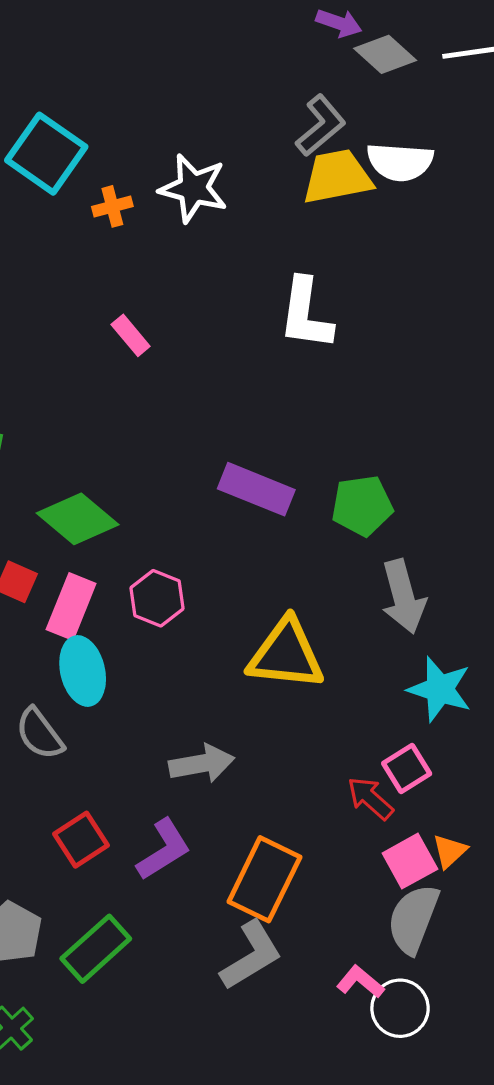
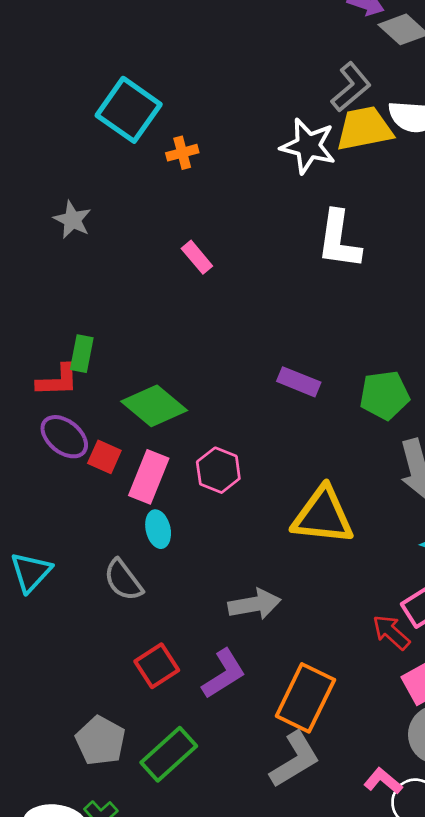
white star: (193, 188) -> (308, 146), moved
purple rectangle: (256, 489) -> (299, 382), size x0.7
cyan ellipse: (83, 671) -> (158, 529), size x0.7

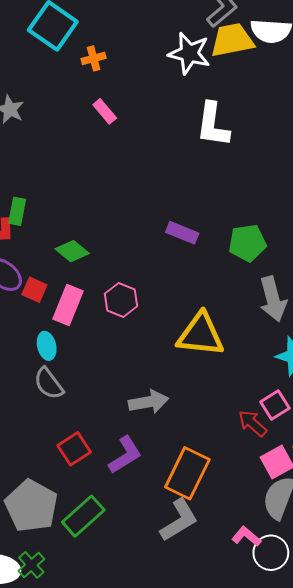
pink rectangle: (197, 257) -> (105, 111), moved
green diamond: (154, 406) -> (72, 251), size x0.7
cyan ellipse: (158, 529) -> (47, 346), moved
gray pentagon: (100, 741) -> (31, 506), size x1.4

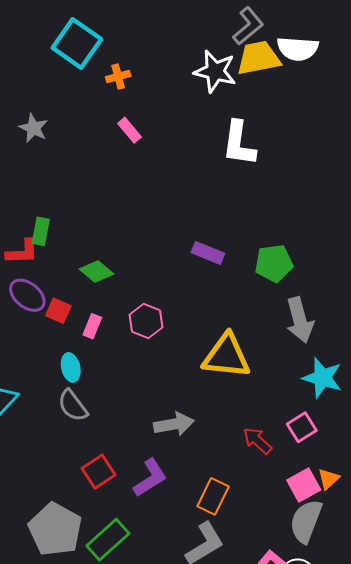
pink rectangle: (68, 305) -> (92, 326), size x0.6
red arrow: (252, 423) -> (257, 441), moved
orange rectangle: (187, 473) -> (213, 496), size x0.7

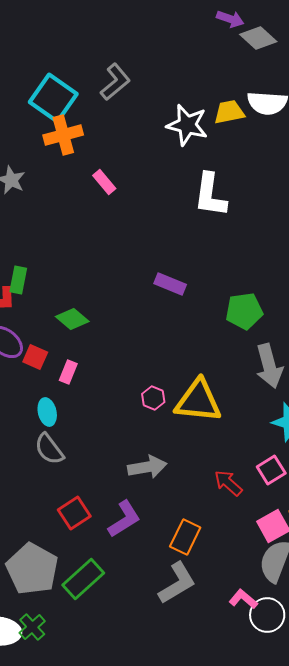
gray L-shape: (248, 26) -> (115, 82), moved
yellow trapezoid: (258, 58) -> (229, 112), size x0.7
orange cross: (118, 77) -> (63, 135), moved, size x1.6
purple rectangle: (208, 253) -> (170, 284), moved
pink hexagon: (146, 321) -> (153, 398), moved, size x0.7

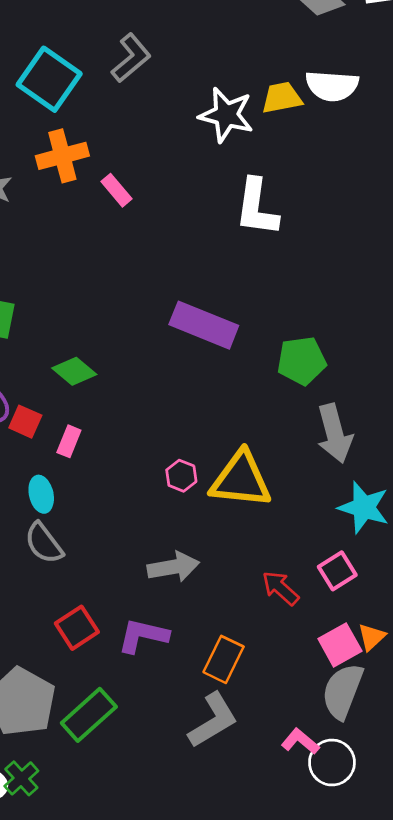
orange cross: (63, 135) -> (62, 156), moved
purple rectangle: (170, 284) -> (204, 325), size x1.6
purple L-shape: (124, 519) -> (143, 636), turned -135

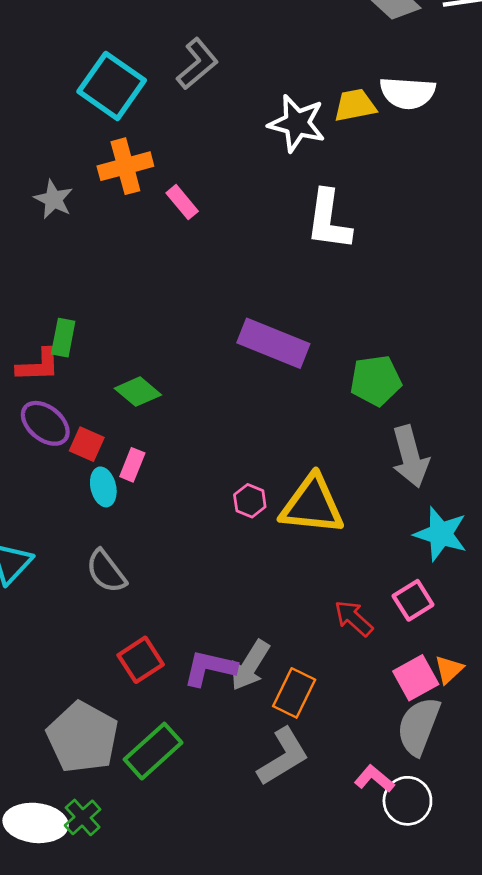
cyan ellipse: (41, 494) -> (103, 487), moved
gray arrow: (173, 567) -> (250, 665), moved, turned 132

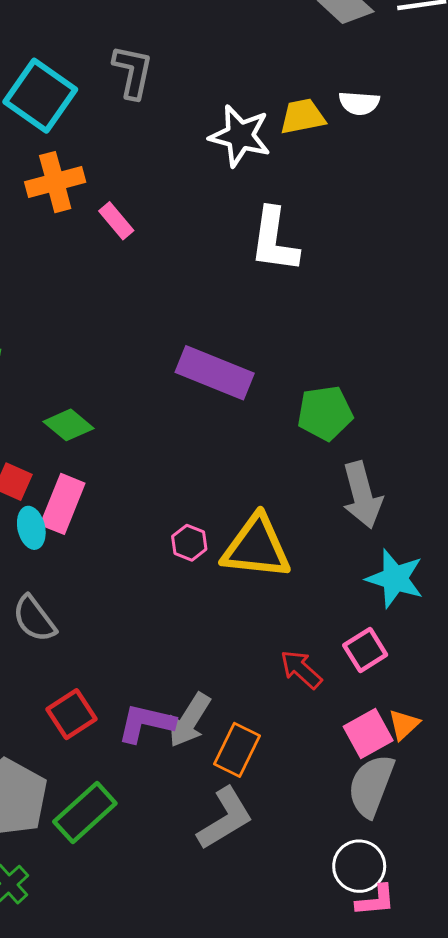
gray L-shape: (197, 64) -> (133, 72), turned -38
white semicircle: (407, 93) -> (359, 103), size x0.7
pink rectangle: (132, 465) -> (63, 504), size x1.6
pink L-shape: (374, 779) -> (376, 900), moved, turned 135

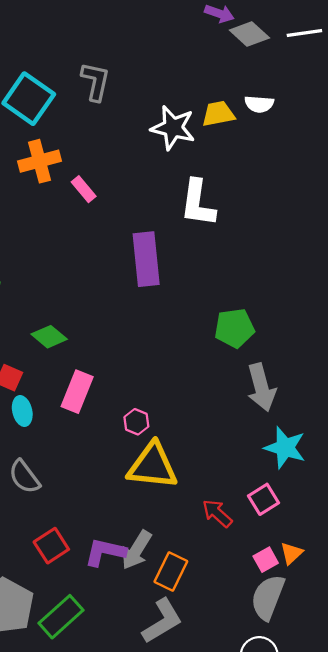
purple rectangle: (215, 373) -> (146, 259), moved, turned 62
pink rectangle: (63, 504) -> (77, 392), moved
yellow triangle: (256, 547) -> (153, 466), moved
pink square: (368, 734) -> (266, 560), size x0.7

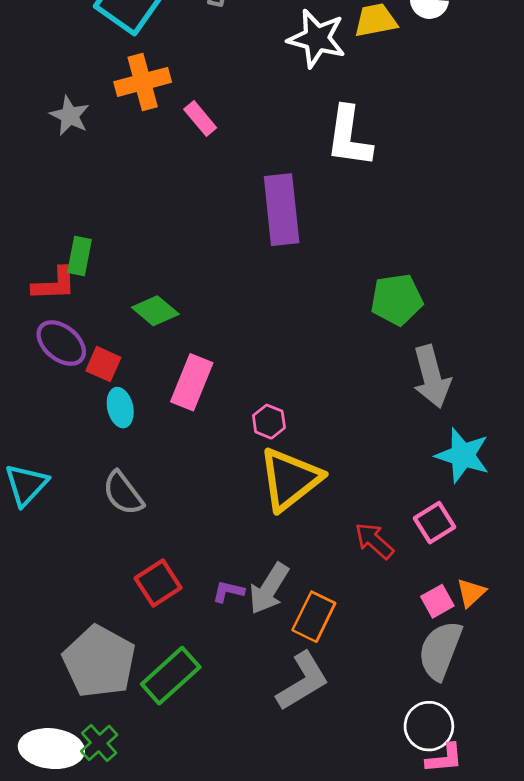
yellow triangle: (153, 466) -> (290, 479), turned -44
purple L-shape: (105, 552) -> (228, 591), size x0.6

